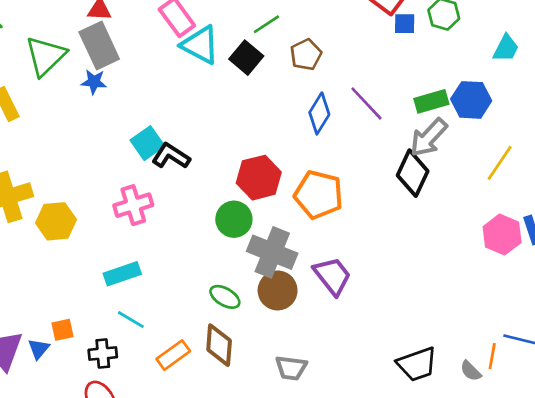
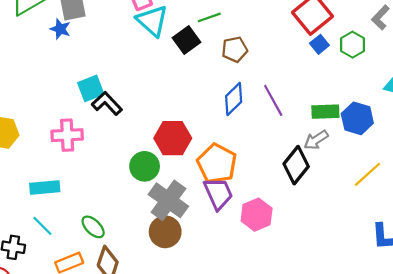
blue square: (405, 24) -> (319, 44), turned 36
gray arrow: (429, 137) -> (316, 140), size x0.7
pink hexagon: (502, 235) -> (257, 215), moved
purple trapezoid: (332, 276) -> (218, 194), moved
green ellipse: (225, 297) -> (93, 227), moved

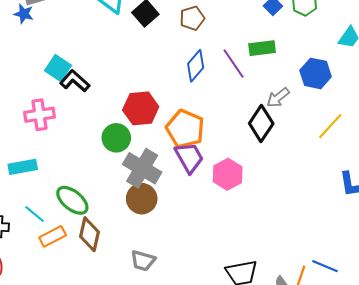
cyan square: (91, 88) -> (58, 68), turned -30
green rectangle: (325, 112) -> (262, 48), moved
cyan line: (42, 226) -> (34, 214), moved
green ellipse: (93, 227) -> (72, 200), size x1.4

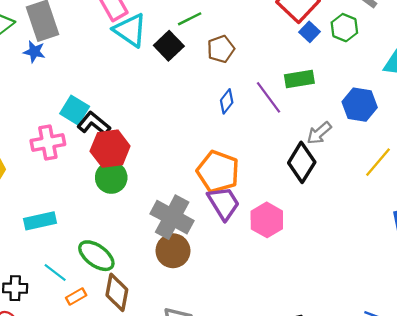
blue diamond: (196, 66) -> (227, 101), size x0.7
red hexagon: (141, 108) -> (110, 149), moved
pink cross: (40, 115) -> (48, 142), moved
green circle: (116, 138) -> (111, 178), moved
orange rectangle: (53, 236) -> (76, 296), size x0.7

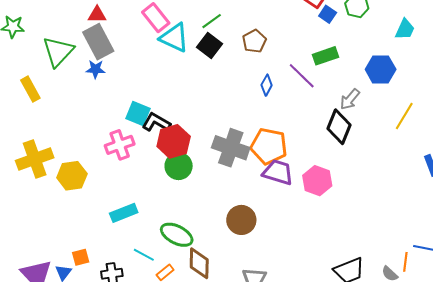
green line: (190, 19) -> (212, 21), moved
purple trapezoid: (224, 203) -> (278, 172), turned -32
gray cross: (172, 217) -> (231, 148), moved

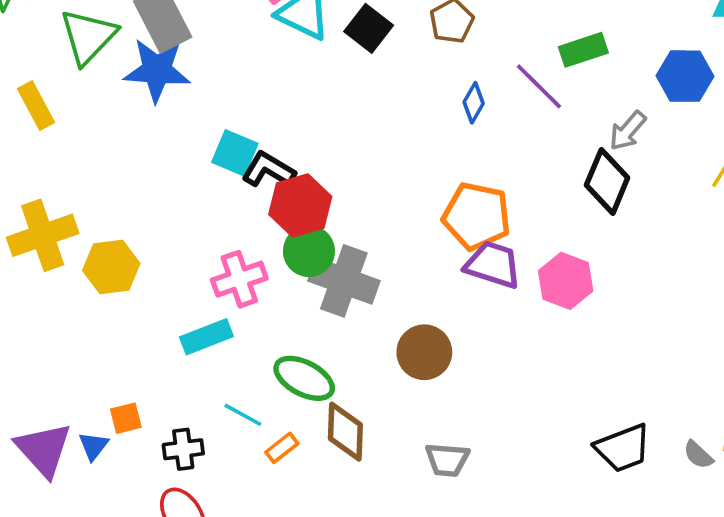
blue star: (95, 69) -> (157, 70), size x1.8
pink cross: (120, 145) -> (239, 279), moved
gray cross: (231, 148) -> (344, 281), moved

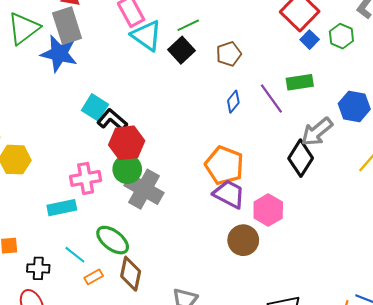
gray arrow: (628, 131) -> (317, 132), size x1.4
brown circle: (424, 352) -> (243, 240), moved

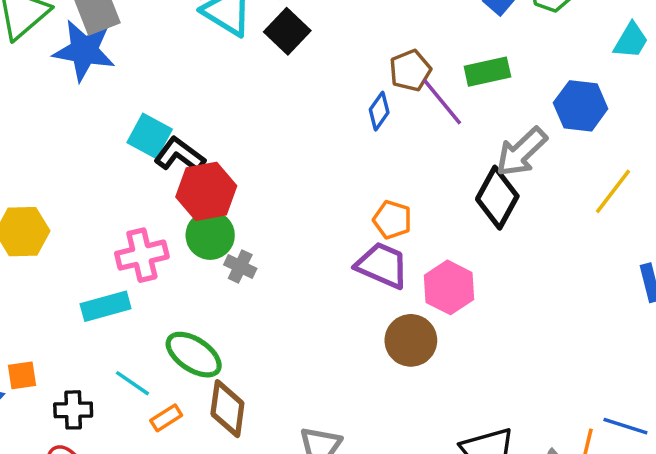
brown pentagon: (229, 54) -> (410, 70), moved
orange pentagon: (224, 165) -> (392, 220), moved, size x0.6
gray cross: (144, 189) -> (240, 267), size x0.5

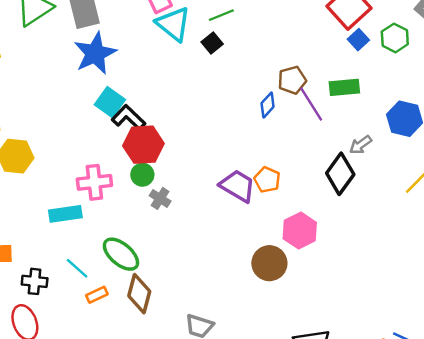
black square: (287, 31) -> (212, 43), size x0.7
blue star: (84, 51) -> (95, 53), moved, turned 30
gray arrow: (521, 152) -> (361, 145), size x0.6
green circle: (210, 235) -> (142, 175), size x0.7
purple trapezoid: (382, 265) -> (238, 186), moved

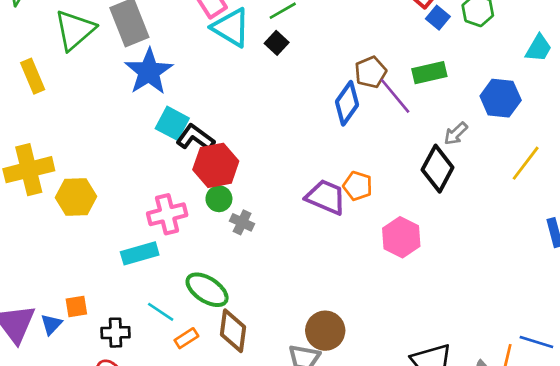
blue diamond: (268, 105) -> (347, 103), size x1.5
brown circle: (269, 263) -> (325, 331), moved

